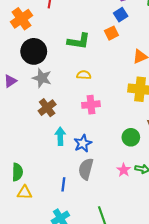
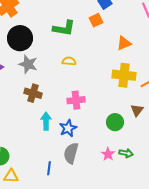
pink cross: (91, 105) -> (76, 100), moved
brown cross: (47, 108) -> (33, 93), turned -36

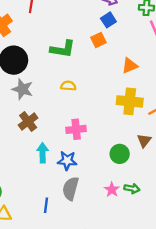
brown cross: (33, 93) -> (28, 122), turned 36
blue star: (68, 128) -> (67, 161), turned 30

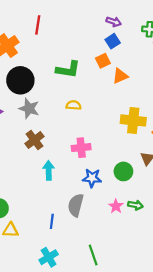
orange triangle: (130, 66) -> (120, 76), moved
blue star: (67, 161) -> (92, 178), moved

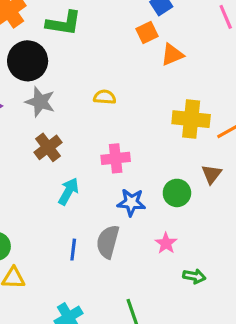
green L-shape: (68, 69) -> (64, 23), moved
cyan arrow: (49, 170) -> (68, 191), turned 30
green arrow: (135, 205) -> (194, 276), moved
blue line: (52, 221) -> (73, 250), moved

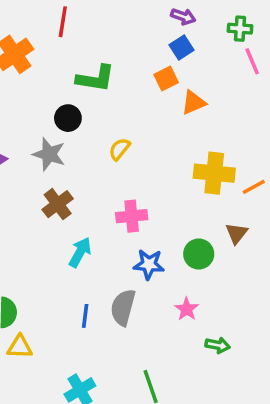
green L-shape: (64, 23) -> (95, 78), moved
black circle: (28, 61) -> (68, 118), moved, size x0.6
yellow semicircle: (105, 97) -> (120, 149), turned -55

